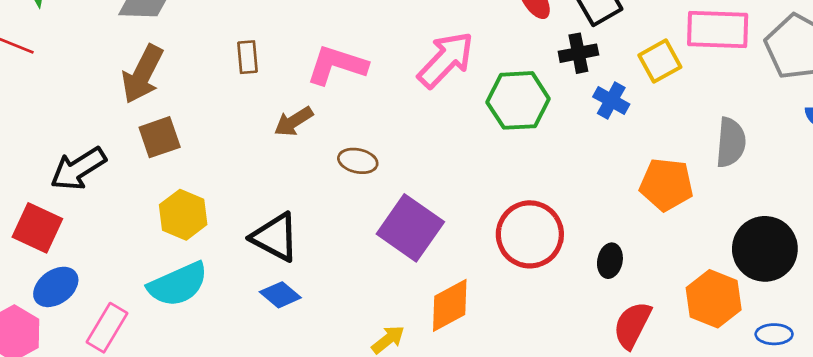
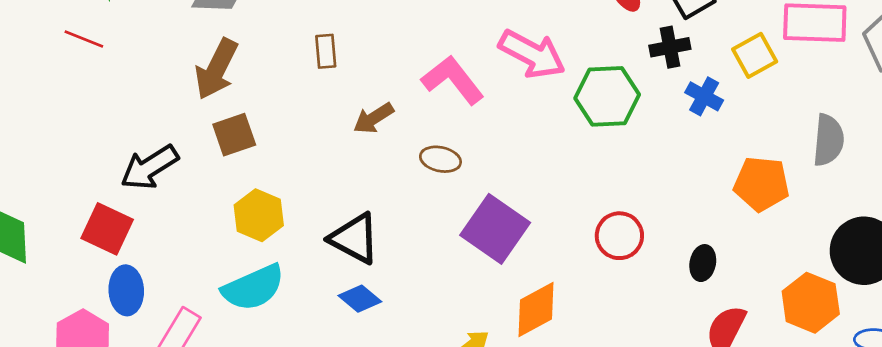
pink arrow: (446, 60) -> (532, 54), turned 74
pink L-shape: (337, 65) -> (453, 80), moved, turned 34
red circle: (530, 234) -> (619, 236), size x0.7
blue ellipse: (56, 287) -> (126, 290), turned -57

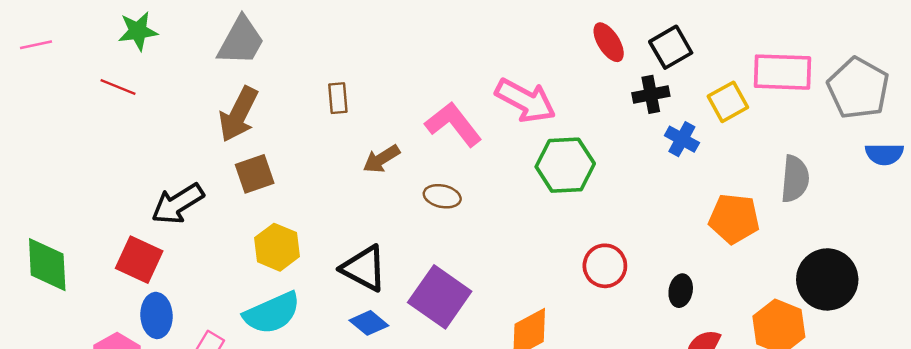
green hexagon: (607, 96) -> (565, 165), moved
purple square: (495, 229) -> (440, 297), moved

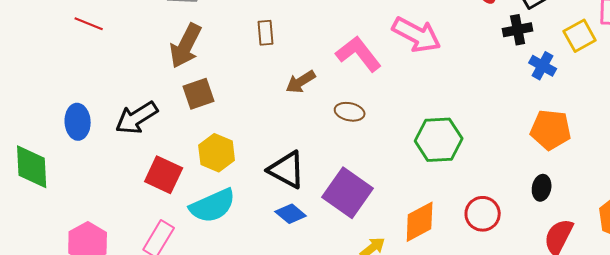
green hexagon: (565, 165) -> (439, 140), moved
orange pentagon: (734, 219) -> (551, 130), moved
red square: (139, 260) -> (164, 175), moved
red circle: (605, 266) -> (483, 214), moved
blue ellipse: (157, 315) -> (78, 122), moved

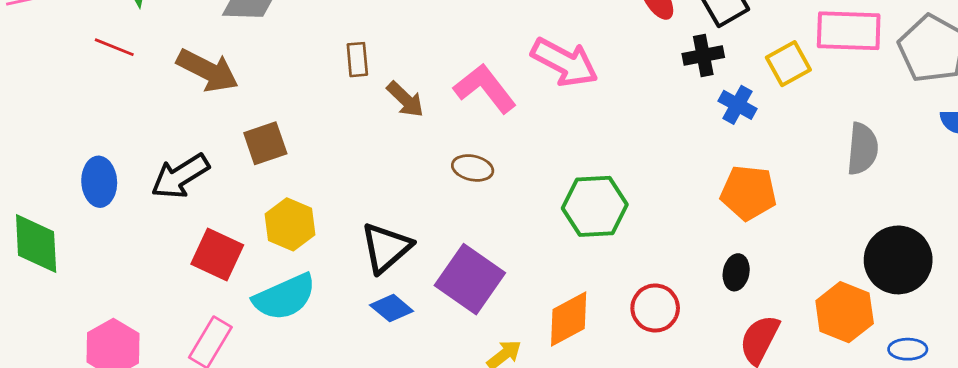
brown arrow: (186, 46) -> (208, 71), moved, turned -90
brown arrow: (301, 82) -> (405, 99), moved, turned -104
black triangle: (287, 170) -> (386, 248), turned 51

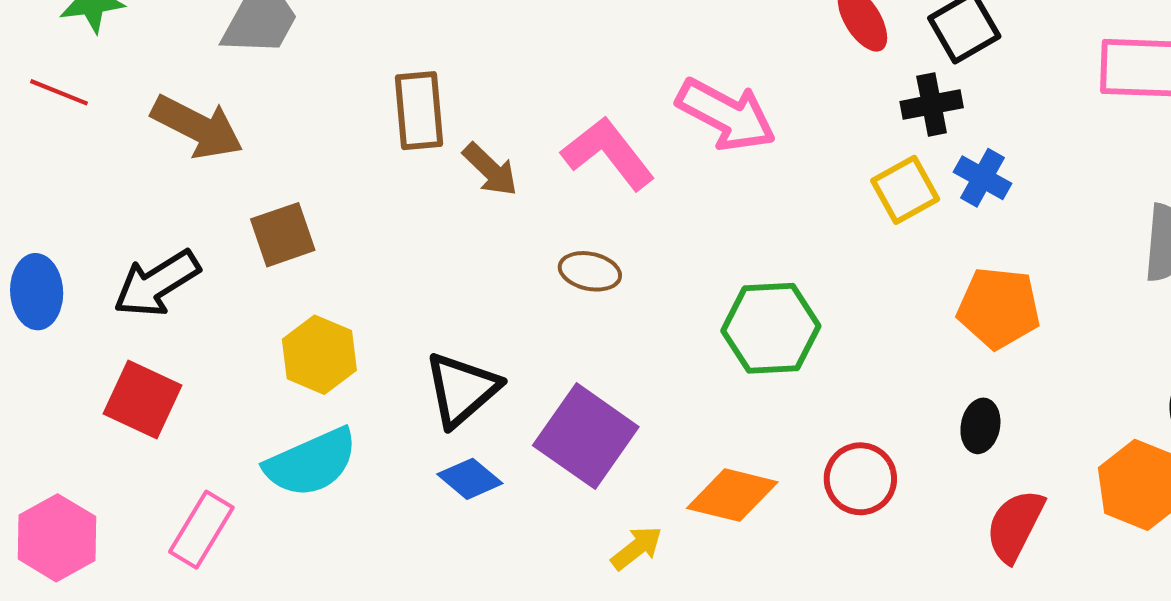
brown rectangle: (357, 60) -> (419, 111), size x1.5
yellow square: (788, 64) -> (905, 190), moved
red square: (217, 254) -> (142, 399), moved
orange diamond: (569, 319) -> (732, 495), turned 42

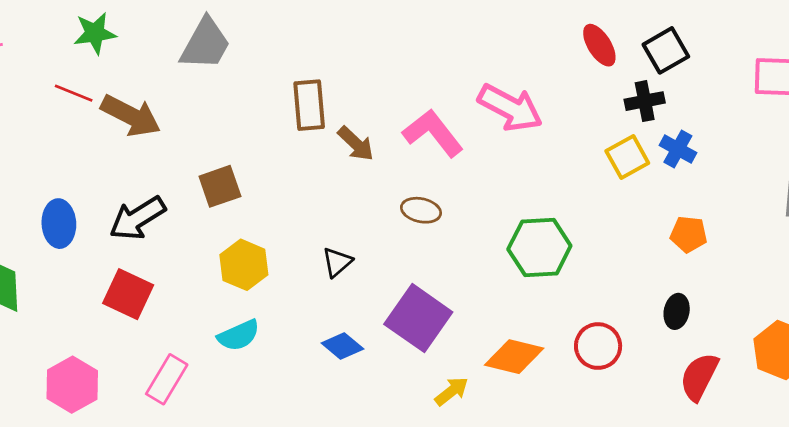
brown arrow: (197, 127) -> (131, 116), moved
orange pentagon: (999, 308) -> (689, 234), size x0.7
black triangle: (462, 389) -> (337, 262), moved, size x0.6
cyan semicircle: (311, 463) -> (239, 335), size x0.7

